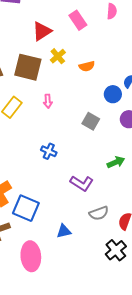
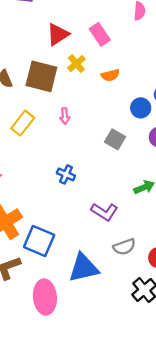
pink rectangle: (78, 20) -> (100, 34), moved
blue triangle: (64, 231) -> (83, 268), size x1.8

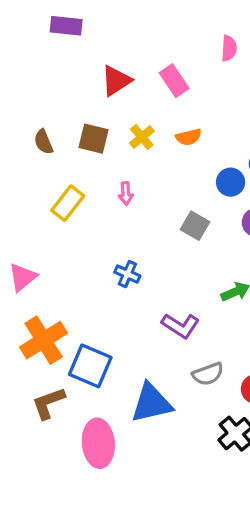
yellow cross: (76, 64) -> (142, 137), moved
brown square: (41, 76) -> (94, 139), size x0.7

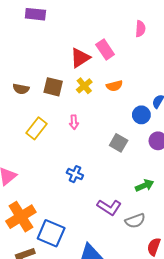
red triangle: (116, 81) -> (80, 58), moved
brown semicircle: (44, 142) -> (21, 89), turned -56
gray semicircle: (208, 374) -> (135, 221), moved

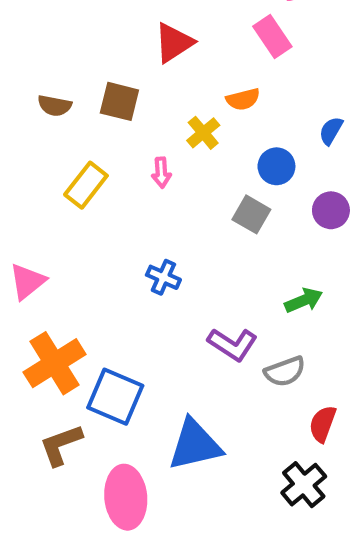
pink rectangle: (105, 49) -> (272, 36), moved
yellow cross: (84, 86) -> (203, 133), moved
blue circle: (141, 115) -> (276, 166), moved

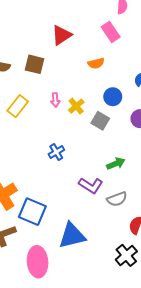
yellow cross: (203, 133) -> (76, 106), moved
blue cross: (163, 277) -> (56, 152), turned 35
green arrow: (304, 300) -> (116, 164), moved

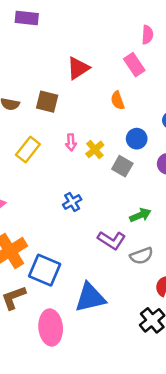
orange semicircle: (96, 63) -> (118, 100), turned 84

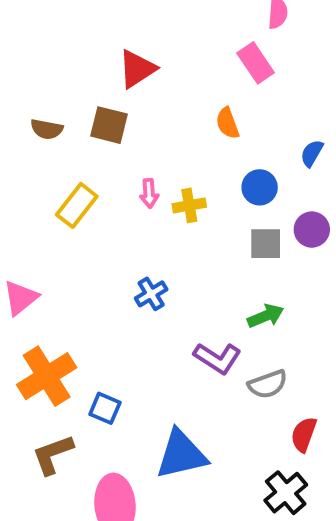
red triangle: (78, 68) -> (137, 69), moved
yellow cross: (95, 149) -> (189, 205), turned 30
gray square: (122, 166) -> (266, 244), moved, turned -30
blue square: (45, 270) -> (105, 408), size x0.6

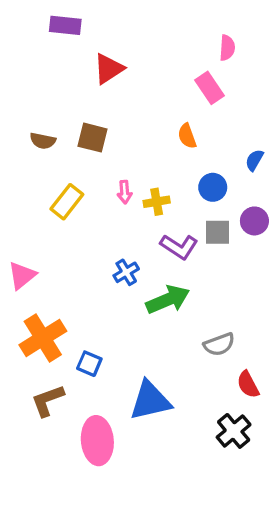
red triangle: (137, 69) -> (109, 69), moved
green arrow: (266, 316) -> (168, 300), moved, size x1.5
purple L-shape: (217, 358) -> (179, 247), moved
red semicircle: (304, 434) -> (248, 384), turned -48

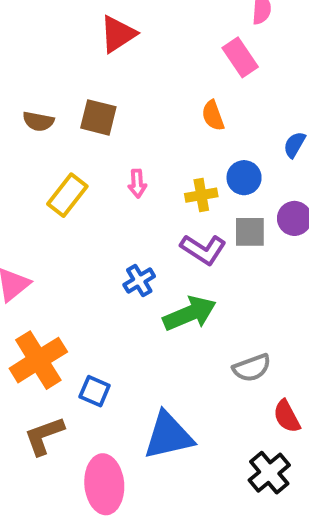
yellow cross: (157, 202) -> (201, 195), moved

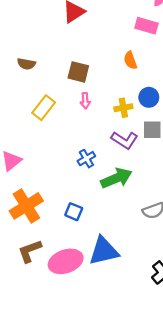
pink rectangle: (240, 57) -> (146, 26), turned -40
brown square: (98, 117) -> (78, 72), moved
blue square: (95, 391) -> (74, 212), moved
pink ellipse: (104, 484) -> (66, 261), moved, turned 76

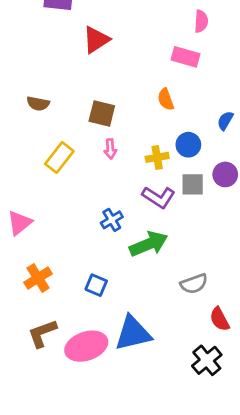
orange cross: (26, 206) -> (38, 278), size x0.7

